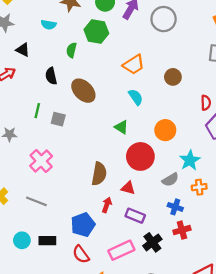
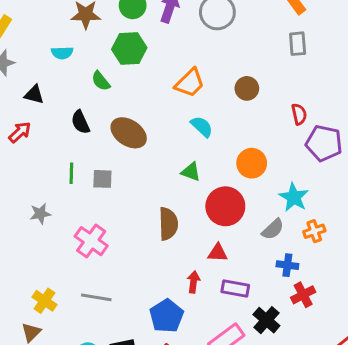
green semicircle: (71, 50) -> (101, 81), turned -40
brown semicircle: (99, 174) -> (168, 224), moved

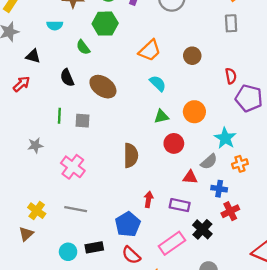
green triangle: (191, 172) -> (161, 116), moved, turned -35
red circle: (225, 206) -> (174, 143), size x0.7
red triangle: (218, 253) -> (190, 177), moved

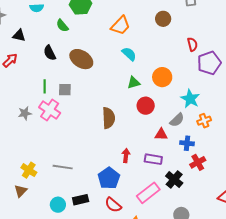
brown circle: (192, 56) -> (163, 19), moved
purple pentagon: (249, 98) -> (209, 63), turned -30
pink cross: (73, 167) -> (50, 110), moved

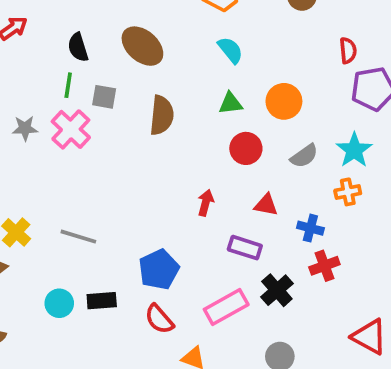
black semicircle: (50, 53) -> (78, 47), moved
cyan star: (190, 99) -> (354, 150), moved
brown semicircle: (109, 118) -> (162, 115), moved
gray semicircle: (177, 120) -> (304, 156), moved
red arrow: (126, 156) -> (206, 203), moved

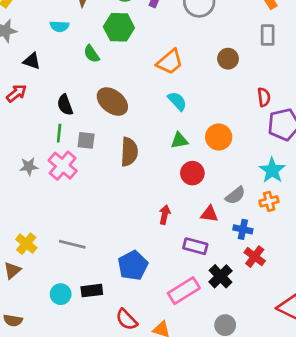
gray semicircle: (304, 156) -> (235, 195), moved
red cross: (324, 266) -> (255, 257), turned -30
red semicircle: (159, 319) -> (127, 320), moved

